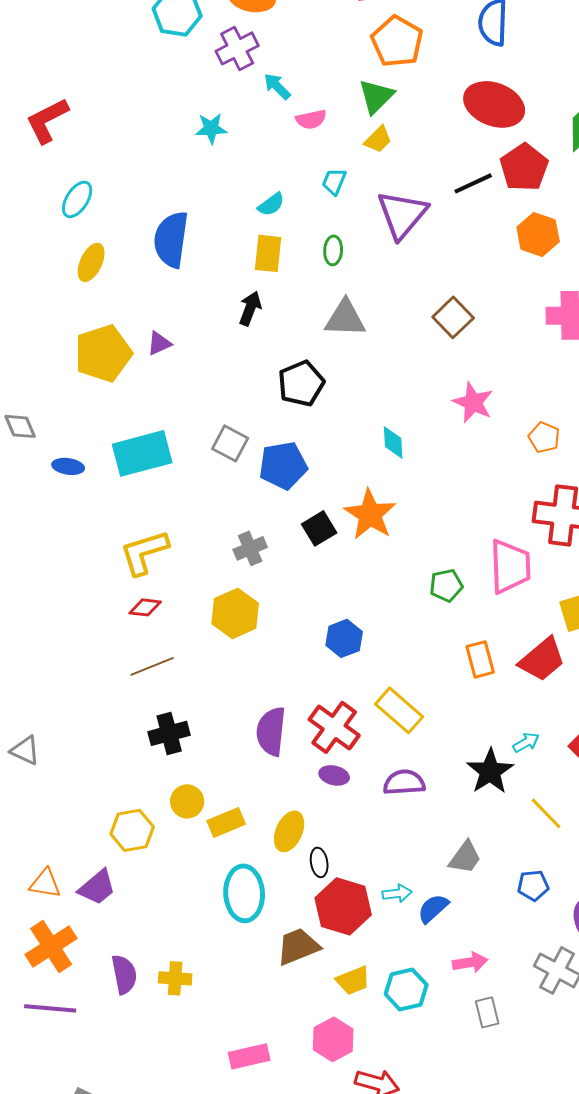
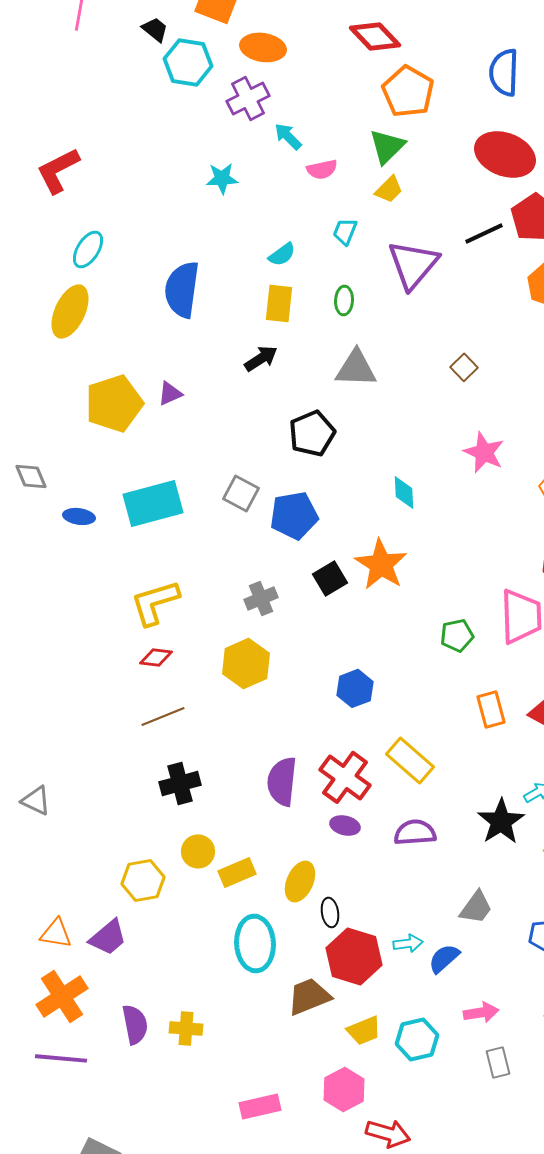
yellow ellipse: (91, 262) -> (70, 311), moved, size x1.4
black arrow: (250, 308) -> (261, 358), turned 36
brown square: (453, 317) -> (464, 367), size x0.7

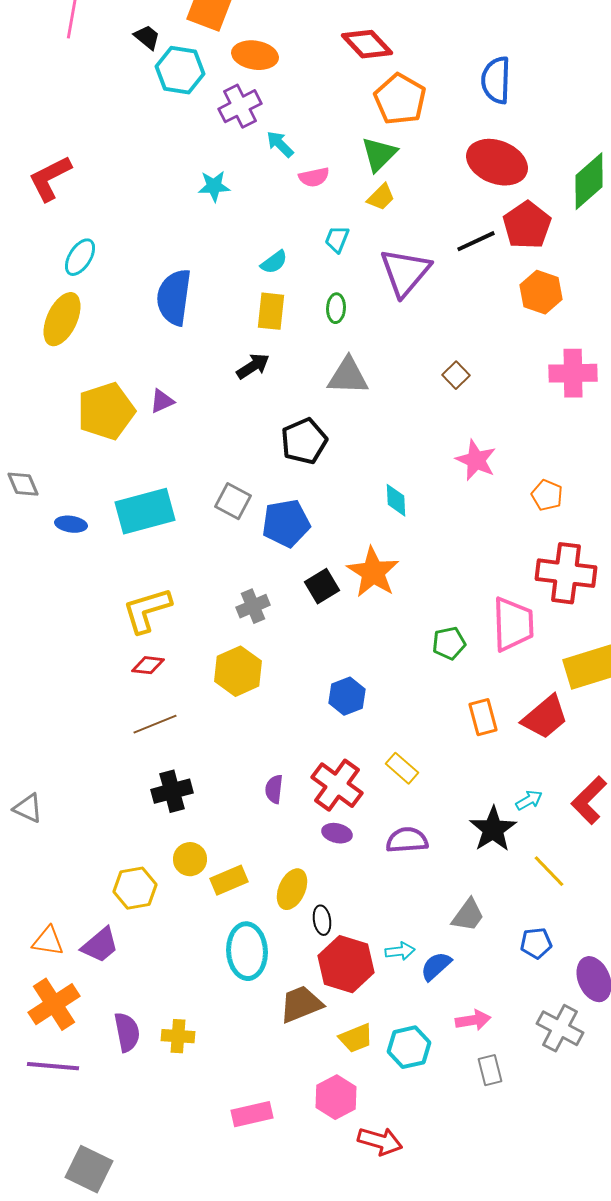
yellow rectangle: (410, 760) -> (402, 768), size x0.7
purple semicircle: (282, 781) -> (274, 789), size x0.6

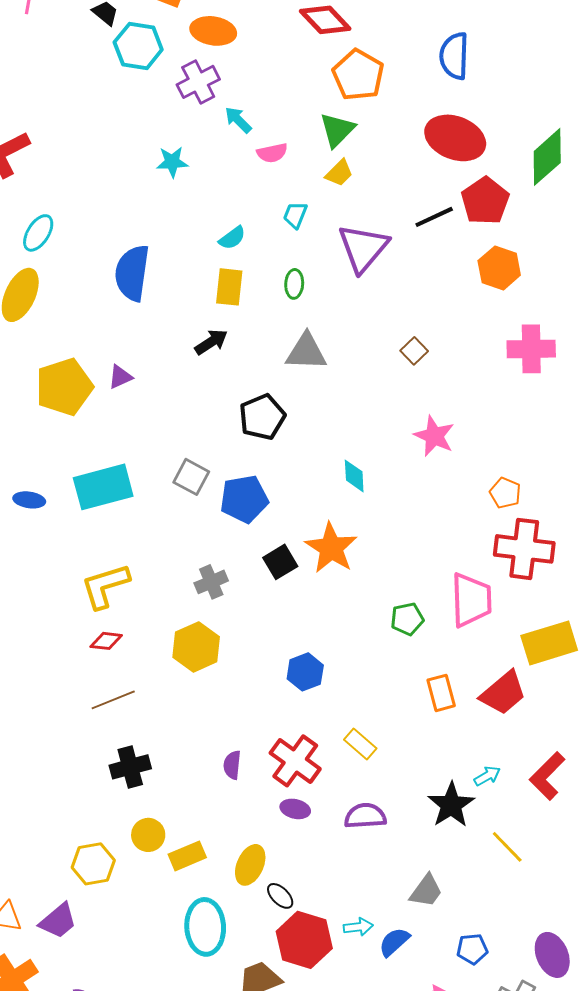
orange pentagon: (547, 495) -> (505, 493), moved
black ellipse: (322, 920) -> (280, 896), turned -36
blue pentagon: (536, 943) -> (472, 949), moved

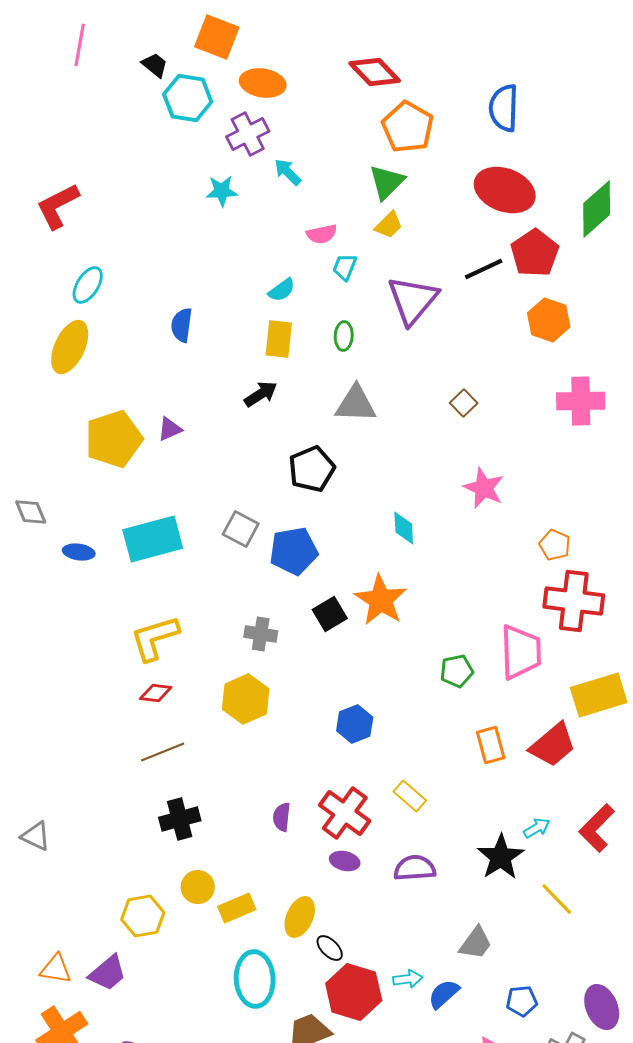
pink semicircle: (272, 153) -> (322, 234), moved
cyan star: (172, 162) -> (222, 191), moved
blue semicircle: (132, 273) -> (182, 325), size x0.6
gray cross: (211, 582) -> (261, 634), turned 32

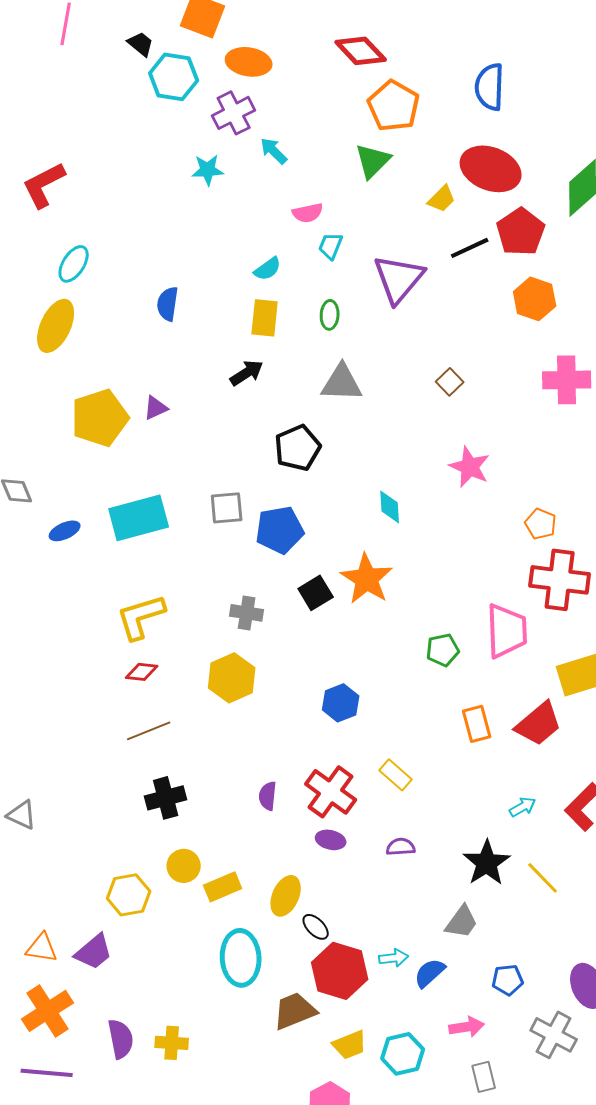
yellow trapezoid: (389, 225) -> (442, 199), moved
gray square: (241, 529) -> (227, 508), turned -33
blue ellipse: (79, 552) -> (65, 531), turned -32
black star: (501, 857) -> (487, 863), moved
purple semicircle: (415, 868) -> (401, 847), size x0.7

